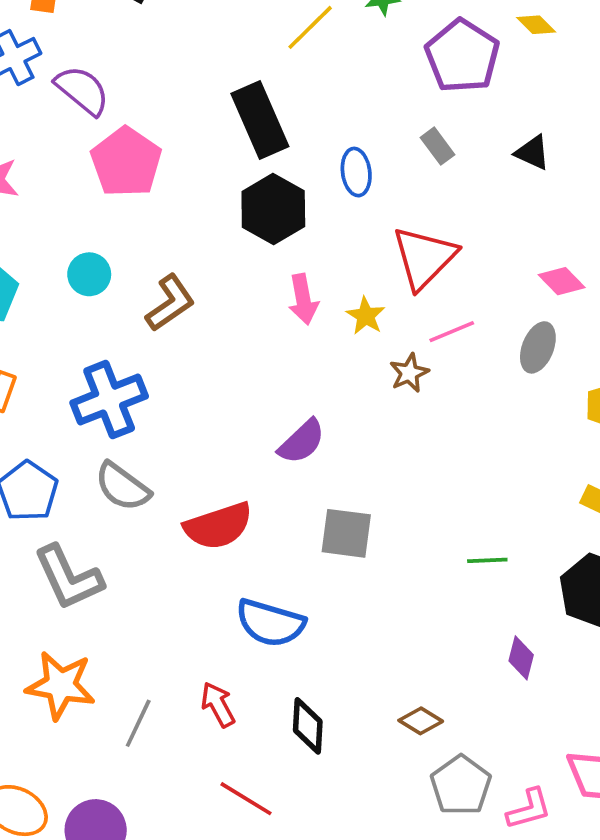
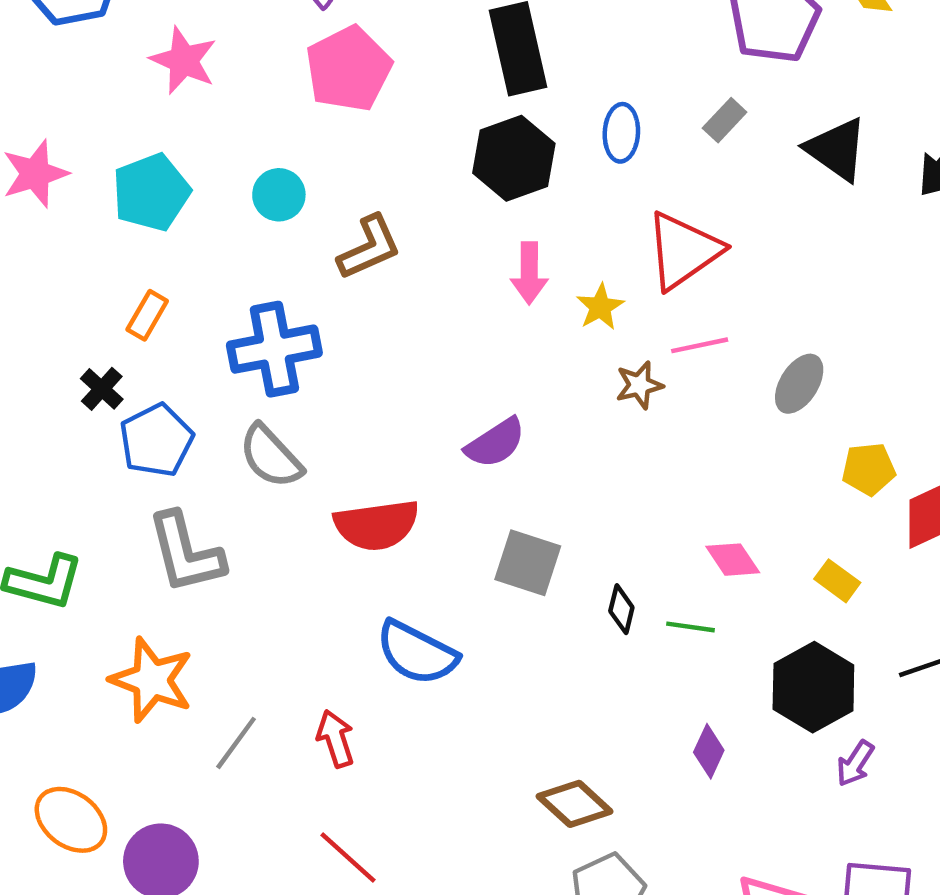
gray rectangle: (437, 146) -> (725, 120), turned 69
black triangle: (532, 153) -> (837, 149), size x1.5
pink diamond: (562, 281) -> (733, 560), moved
brown diamond: (421, 721) -> (575, 804), size x1.4
black diamond: (308, 726) -> (621, 609), moved, size x0.7

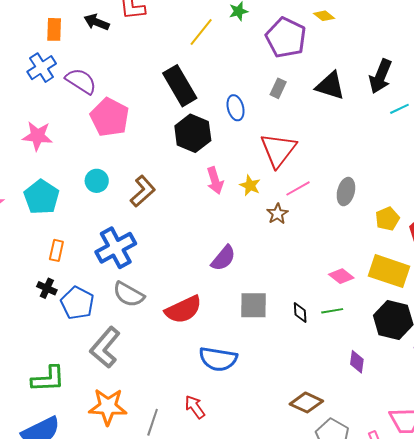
gray L-shape: (186, 553) -> (105, 347), turned 72
yellow rectangle: (837, 581) -> (389, 271), size x2.0

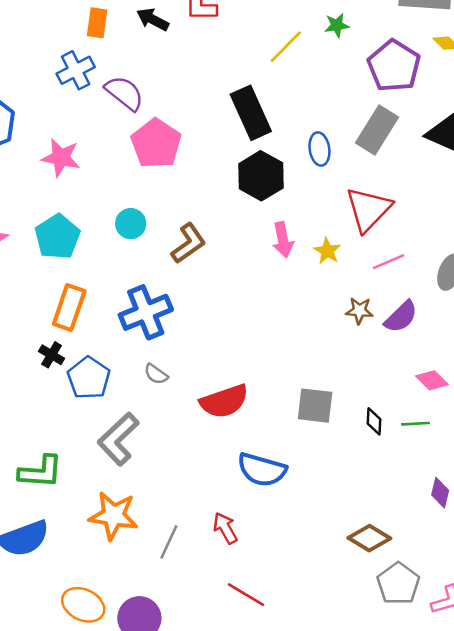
gray rectangle: (278, 88) -> (377, 130), size x1.8
brown star: (277, 214) -> (359, 311), moved, turned 30
orange rectangle: (56, 250) -> (69, 308), size x1.6
purple semicircle: (223, 258) -> (401, 317), moved
gray semicircle: (129, 294) -> (156, 374), size x0.6

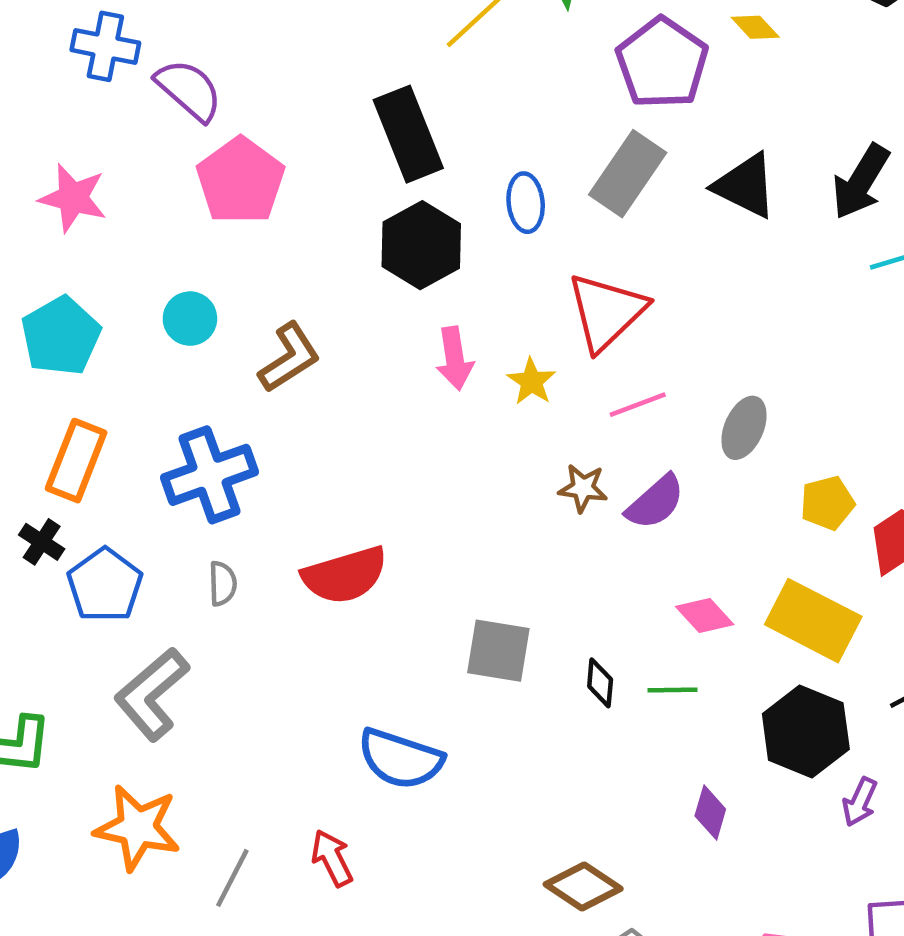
blue cross: (76, 70) -> (105, 46), turned 36
gray semicircle: (156, 374) -> (223, 584), turned -130
red semicircle: (224, 401) -> (345, 575), moved

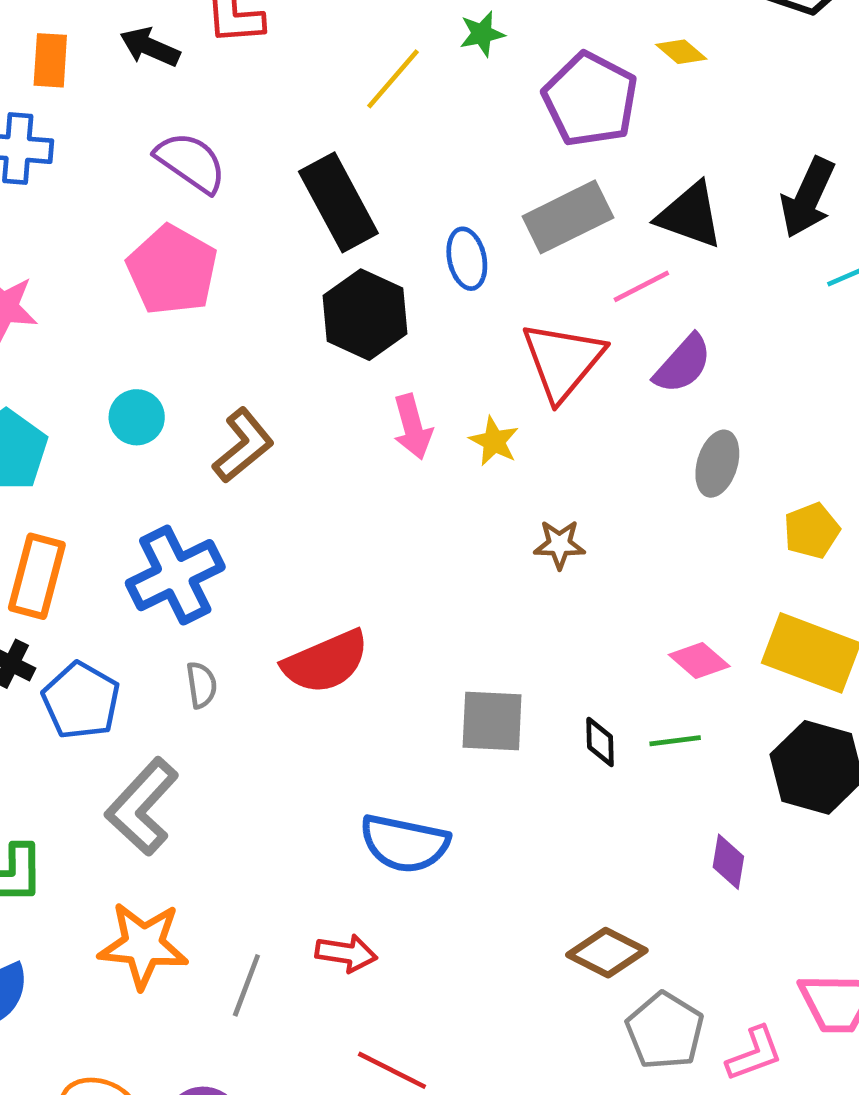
purple semicircle: (189, 90) -> (191, 162), moved
gray rectangle: (628, 174) -> (568, 217), turned 36
pink line: (638, 405) -> (641, 286), moved
purple semicircle: (655, 502) -> (683, 364), moved
red arrow: (332, 858) -> (346, 953), turned 132

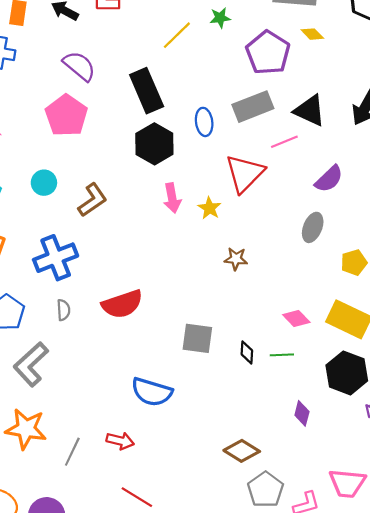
purple semicircle: (683, 364) -> (329, 179), moved

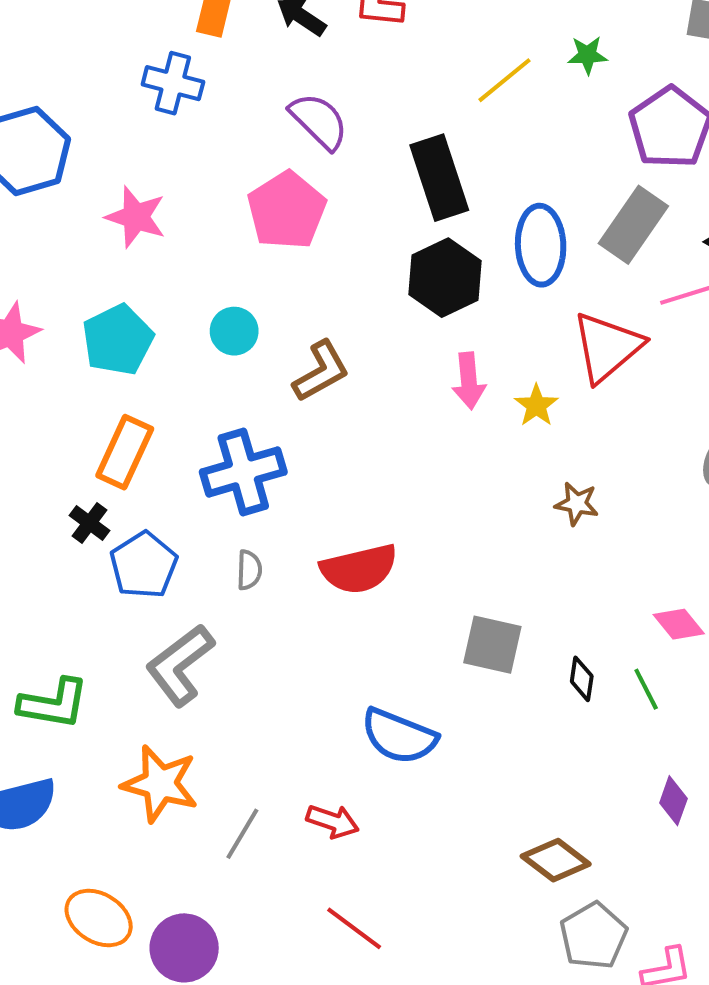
gray rectangle: (253, 107) -> (633, 225), turned -39
blue ellipse: (204, 122) -> (541, 245), size x1.5
green line: (282, 355) -> (646, 689), turned 60

